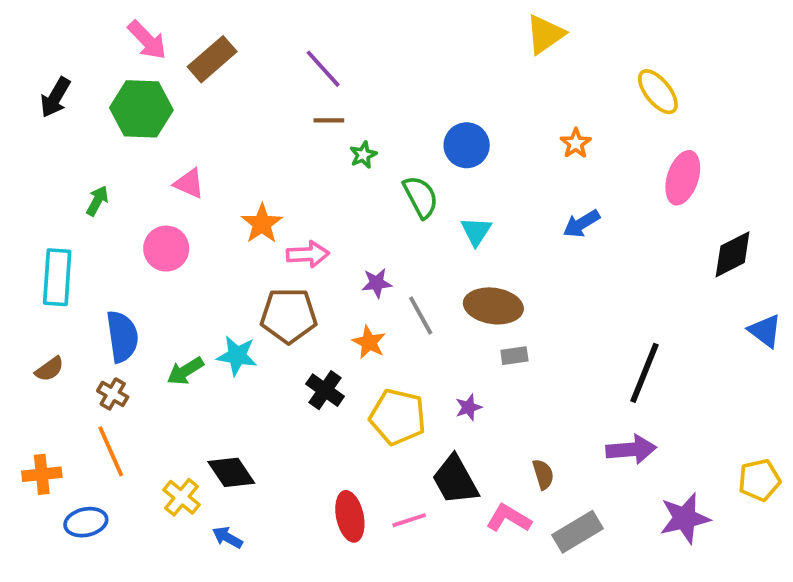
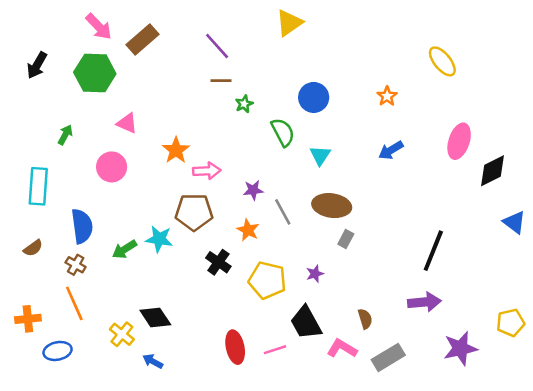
yellow triangle: (545, 34) -> (289, 23), moved
pink ellipse: (683, 178) -> (459, 141), moved
gray rectangle: (514, 356) -> (346, 239), turned -54

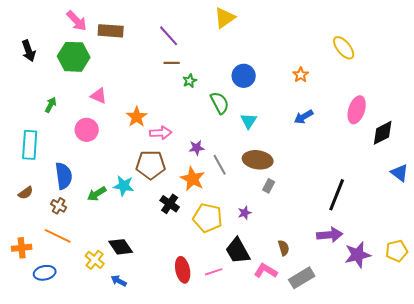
brown rectangle: (142, 40) -> (111, 31), turned 45
black arrow: (37, 65) -> (29, 51), turned -50
orange star: (248, 230) -> (193, 179), size x1.4
orange line: (74, 303) -> (58, 236), turned -40
purple star: (460, 348) -> (358, 255), moved

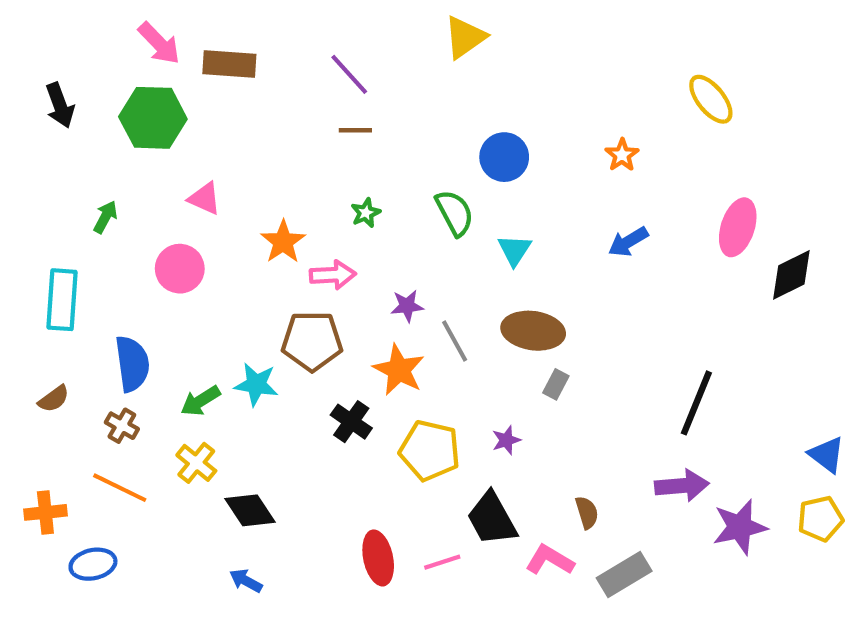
green star: (190, 81) -> (366, 213), moved
blue triangle: (400, 173) -> (827, 455), moved
yellow cross: (95, 260) -> (196, 463), moved

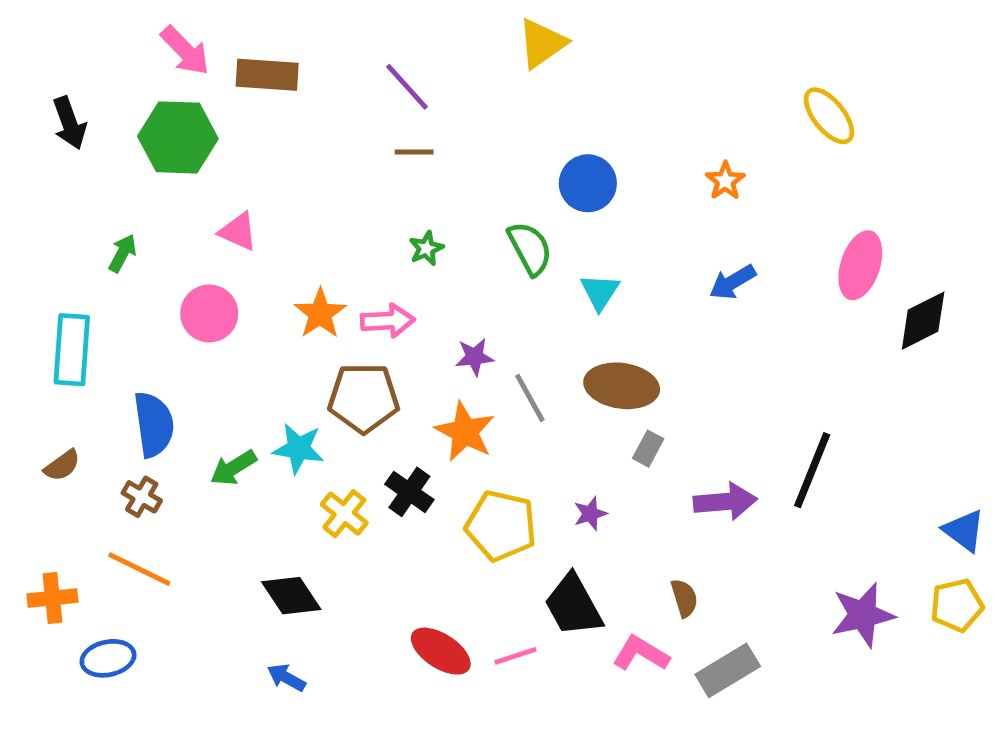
orange star: (283, 242) -> (320, 313), moved
yellow cross: (196, 463) -> (344, 514), moved
purple arrow: (682, 486) -> (725, 502), moved
red ellipse: (378, 558) -> (441, 651), turned -45

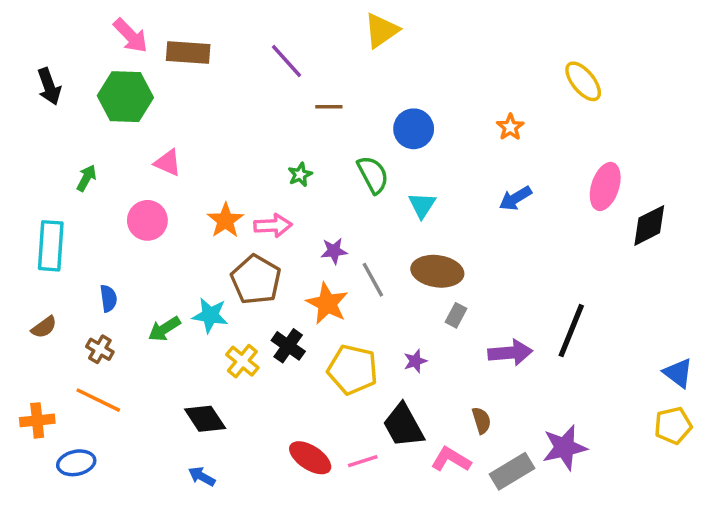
brown line: (414, 152) -> (329, 107), moved
brown pentagon: (364, 398) -> (256, 280), turned 30
blue semicircle: (154, 424) -> (108, 298), size x0.6
purple star: (863, 615) -> (565, 448), moved

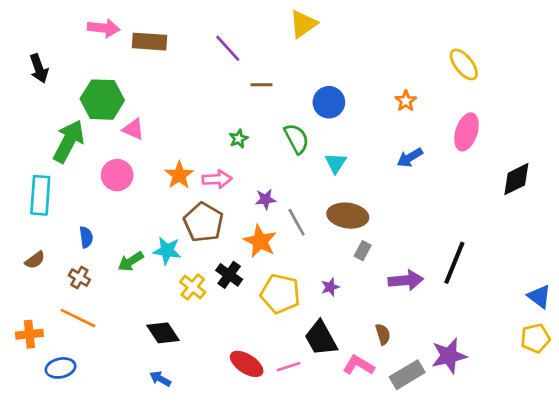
pink arrow: (130, 36) -> (104, 28), turned -40
green hexagon: (125, 97) -> (102, 100), moved
green arrow: (86, 178) -> (69, 141), size x2.0
pink ellipse: (605, 186) -> (466, 132), moved

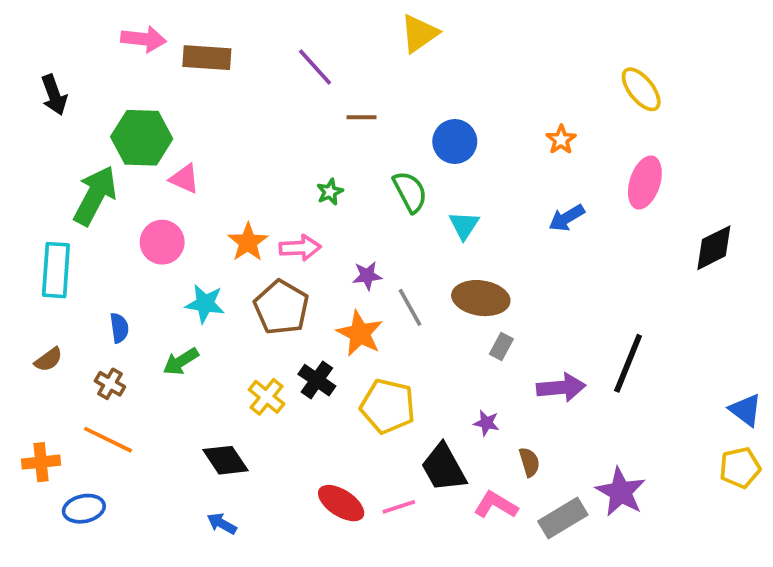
cyan star: (167, 251) -> (205, 304), moved
purple star: (330, 287) -> (486, 423), moved, turned 30
purple star: (449, 356) -> (621, 492), turned -30

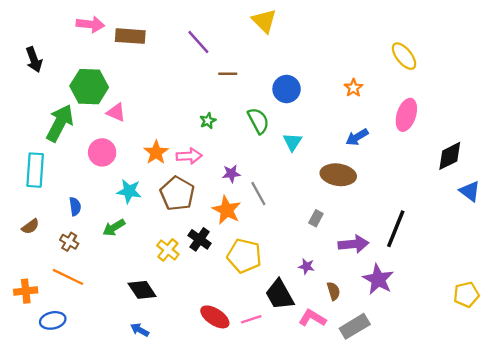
yellow triangle: (419, 33) -> (264, 21), turned -40
brown ellipse: (481, 298) -> (338, 175), moved
blue triangle: (746, 410) -> (470, 191), moved
purple star: (621, 492) -> (378, 279), moved

